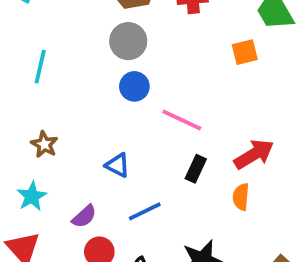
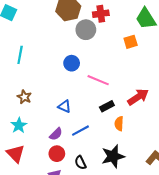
gray circle: (128, 41) -> (86, 30), moved
black rectangle: (196, 169) -> (107, 106), turned 40
orange semicircle: (241, 197) -> (119, 124), moved
purple semicircle: (84, 216) -> (56, 134), moved

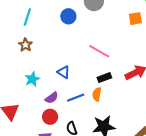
blue circle: (72, 63) -> (68, 16), moved
brown star: (24, 97) -> (25, 45), moved
orange semicircle: (119, 124) -> (97, 94), moved
cyan star: (19, 125) -> (32, 79), moved

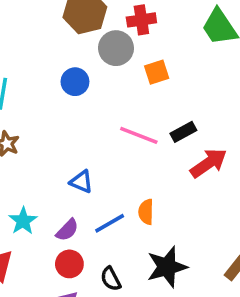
orange square: (135, 19) -> (157, 72), moved
black rectangle: (104, 78) -> (183, 132), moved
cyan star: (32, 79) -> (23, 221), moved

